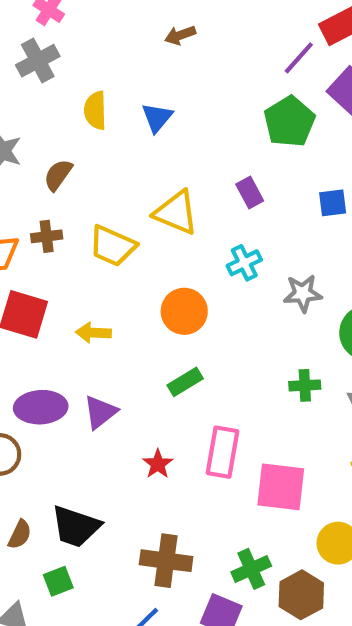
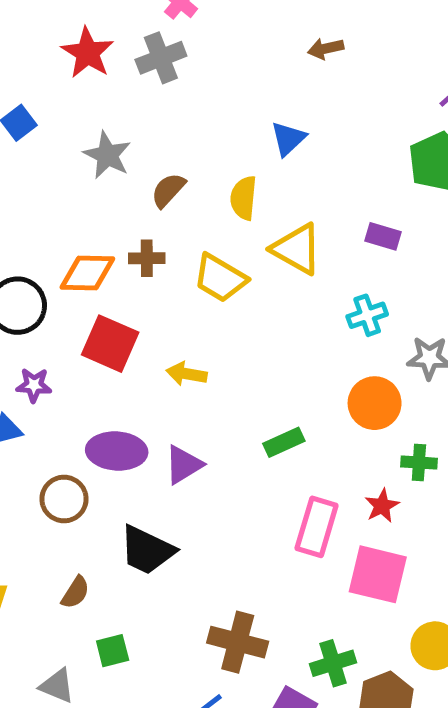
yellow semicircle: (95, 110) -> (244, 198), moved
purple rectangle: (250, 192) -> (383, 236), turned -52
orange circle: (184, 311) -> (375, 403), moved
red star: (158, 464) -> (382, 506), moved
black trapezoid: (76, 526) -> (147, 550), moved

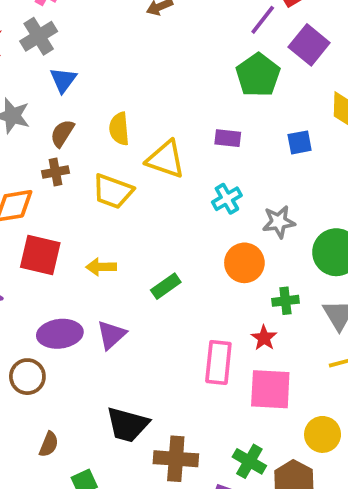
blue triangle: (288, 139) -> (63, 80), moved
brown cross: (147, 258) -> (55, 172), moved
green rectangle: (284, 442) -> (166, 286), moved
black trapezoid: (147, 550) -> (127, 425), moved
green cross: (333, 663) -> (249, 461), turned -32

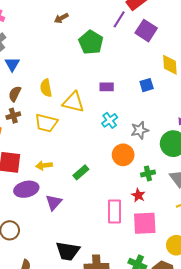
green pentagon: (258, 75) -> (91, 42), moved
purple ellipse: (60, 334) -> (26, 189), moved

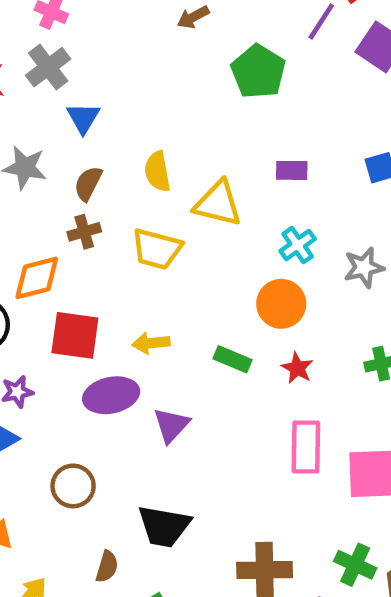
orange circle: (123, 155) -> (281, 304), moved
green rectangle: (81, 172) -> (233, 359), turned 63
red star: (138, 195) -> (297, 368), moved
black trapezoid: (68, 251) -> (164, 526), moved

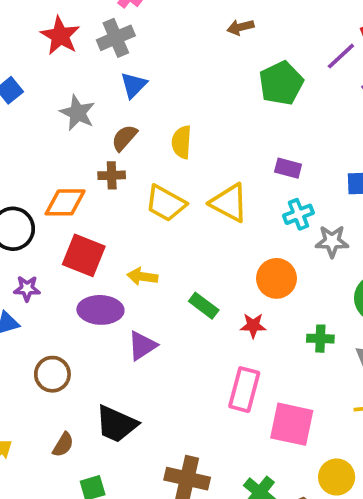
yellow triangle: (218, 204) -> (229, 203), moved
cyan cross: (298, 245) -> (298, 214), moved
gray star: (364, 267) -> (332, 241), moved
orange circle: (281, 304) -> (276, 278), moved
red star: (297, 368) -> (253, 326), turned 30

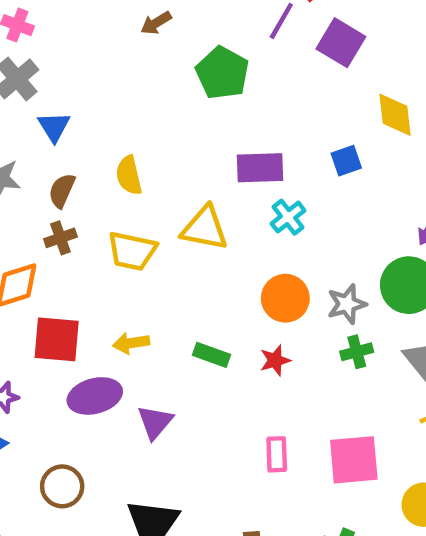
purple rectangle: (288, 168) -> (260, 168), size x1.5
gray star: (332, 241) -> (347, 304), moved
pink rectangle: (244, 390) -> (277, 454), moved, size x0.7

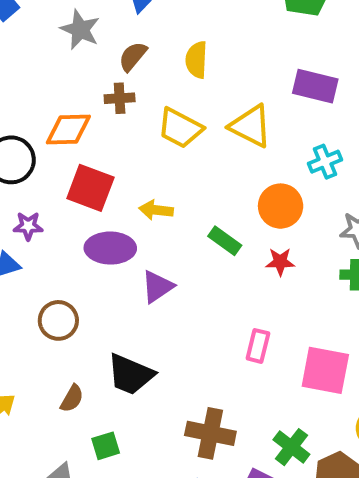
cyan cross: (288, 217) -> (325, 162), moved
orange circle: (285, 298) -> (281, 206), moved

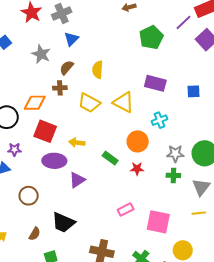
pink rectangle: (258, 346) -> (126, 209), turned 49

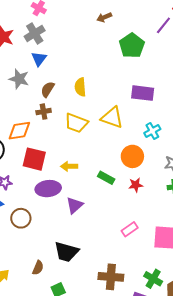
blue triangle: (71, 39) -> (39, 59), moved
brown circle: (29, 196) -> (21, 218), moved

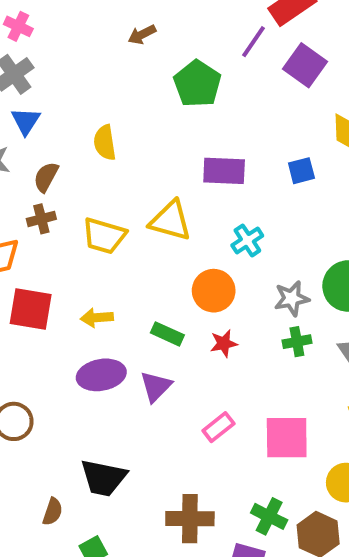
yellow semicircle: (80, 87) -> (105, 143), moved
purple ellipse: (48, 189) -> (101, 375), moved
purple triangle: (75, 205) -> (156, 386), moved

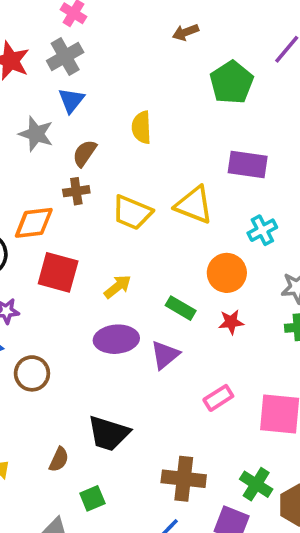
yellow arrow: (97, 318) -> (118, 287), turned 140

